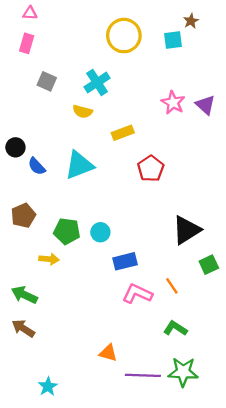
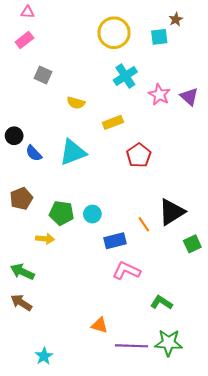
pink rectangle: (27, 43) -> (24, 40), turned 36
cyan cross: (97, 82) -> (125, 76), moved
orange line: (172, 286) -> (144, 224), moved

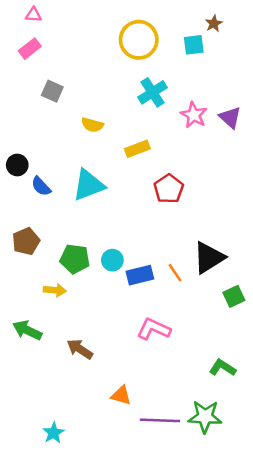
blue rectangle: (115, 241) -> (140, 275), moved
brown arrow: (21, 303) -> (80, 349), moved
green L-shape: (161, 303) -> (223, 368), moved

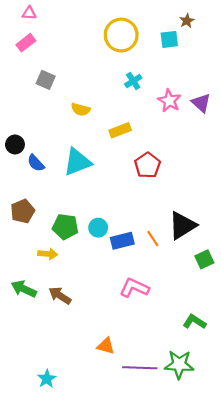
cyan cross: (152, 92) -> (133, 81), size x0.7
brown arrow: (80, 349) -> (60, 296), moved

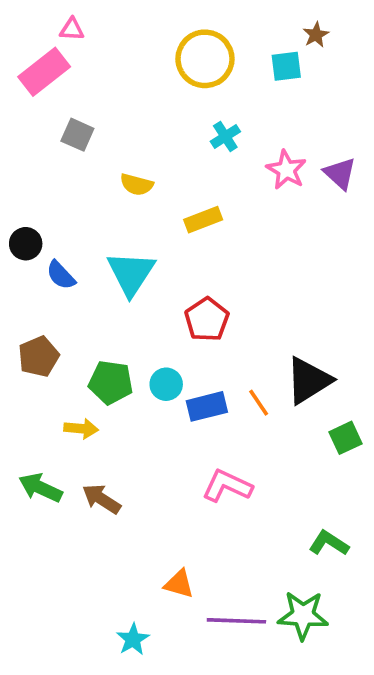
pink triangle: (29, 13) -> (72, 29), moved
pink rectangle: (26, 43) -> (44, 72), size x1.5
cyan triangle: (77, 162) -> (131, 273), turned -36
red pentagon: (147, 165) -> (207, 320), moved
cyan star: (47, 379) -> (133, 639), moved

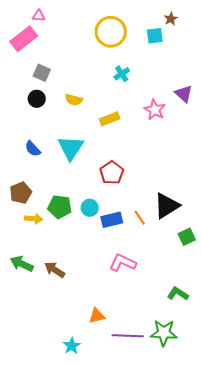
pink star: (286, 170) -> (155, 110), moved
black circle: (26, 244) -> (37, 99), moved
yellow arrow: (81, 429) -> (34, 219), moved
orange triangle: (179, 584) -> (97, 316), turned -30

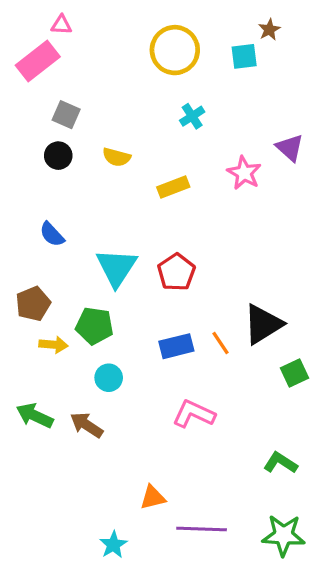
cyan triangle: (71, 148) -> (117, 267), moved
cyan circle: (90, 208) -> (109, 378), moved
green star: (164, 333) -> (284, 535), moved

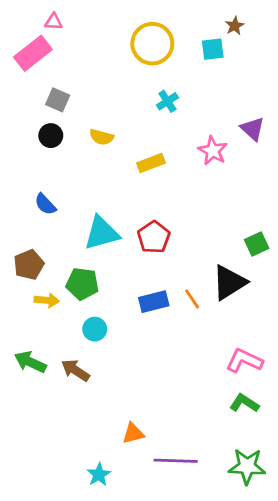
cyan triangle: (117, 267) -> (102, 233), turned 42
green square: (295, 373) -> (257, 244), moved
pink L-shape: (194, 414) -> (244, 361), moved

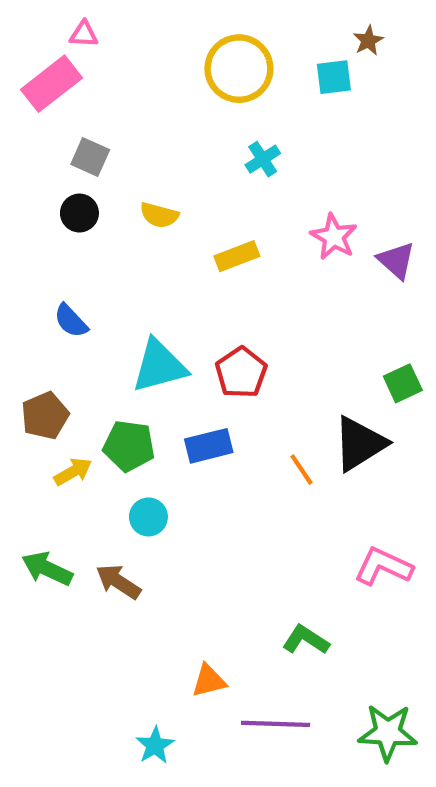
purple triangle: (253, 129) -> (396, 260), moved
yellow arrow: (47, 300) -> (73, 472), turned -35
blue rectangle: (154, 302) -> (209, 446), moved
green L-shape: (244, 403) -> (306, 640), moved

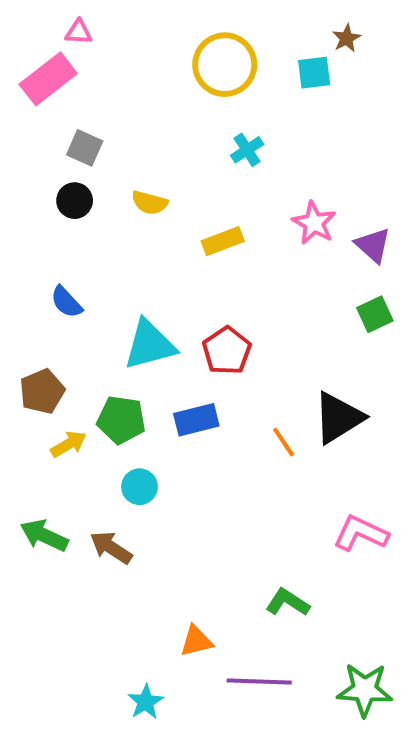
green square: (403, 383) -> (375, 314), moved

